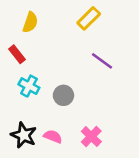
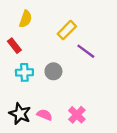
yellow rectangle: (89, 18) -> (67, 30), moved
cyan cross: (29, 86) -> (24, 72), turned -30
gray circle: (63, 95) -> (53, 71), moved

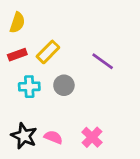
yellow semicircle: (26, 19) -> (17, 23), moved
yellow rectangle: (67, 30) -> (48, 52), moved
red rectangle: (14, 46) -> (17, 55), turned -72

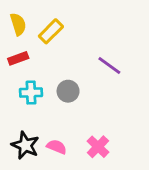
yellow semicircle: (17, 23) -> (18, 24), turned -36
yellow rectangle: (48, 52) -> (51, 31), moved

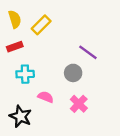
gray circle: (68, 91) -> (73, 73), moved
pink semicircle: (57, 147) -> (46, 97), moved
pink cross: (98, 147) -> (79, 104), moved

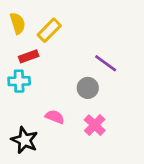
red rectangle: (15, 47) -> (29, 56), moved
cyan cross: (25, 74) -> (19, 81), moved

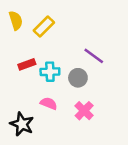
red rectangle: (29, 56) -> (27, 64), moved
cyan cross: (19, 81) -> (50, 72), moved

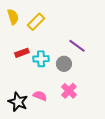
pink semicircle: (49, 103) -> (40, 96), moved

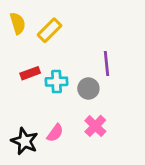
purple line: (77, 46) -> (106, 64), turned 48
pink semicircle: (40, 96) -> (55, 133), turned 104

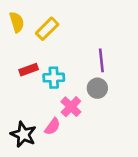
gray circle: (88, 88) -> (97, 88), moved
pink cross: (95, 126) -> (71, 107), moved

